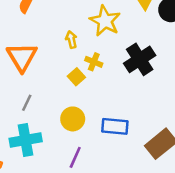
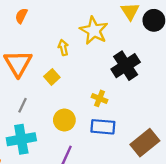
yellow cross: (94, 62) -> (100, 98), moved
yellow square: (76, 77) -> (52, 77), moved

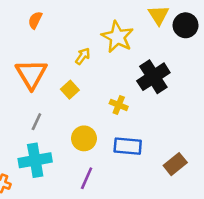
yellow arrow: (63, 48) -> (83, 56), turned 49
yellow cross: (100, 98) -> (119, 105), moved
brown rectangle: (145, 143) -> (175, 164), size x0.7

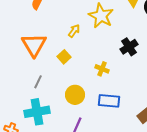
black cross: (153, 77) -> (129, 47), size x0.7

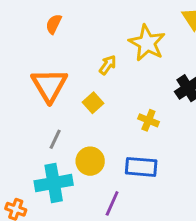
yellow circle: (75, 95) -> (90, 161), moved
blue rectangle: (109, 101) -> (141, 167), moved

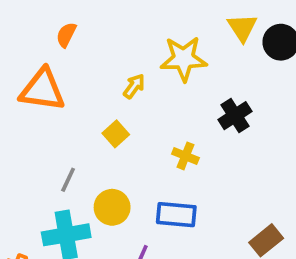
yellow star: (147, 43) -> (184, 59), turned -30
orange triangle: (49, 85) -> (42, 90), moved, turned -51

